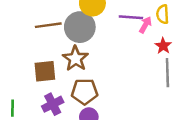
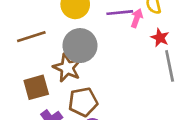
gray circle: (80, 27) -> (80, 46), moved

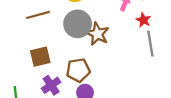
brown star: (67, 68) -> (97, 34), moved

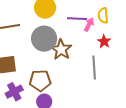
gray line: (150, 44) -> (94, 67), moved

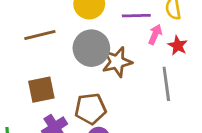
pink arrow: (89, 25) -> (155, 34), moved
brown star: (61, 50) -> (117, 62), turned 30

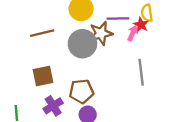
red star: (178, 45) -> (141, 25), moved
brown star: (117, 62) -> (101, 33), moved

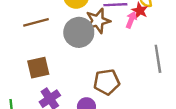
gray line: (141, 72) -> (158, 59), moved
brown pentagon: (81, 91) -> (107, 82), moved

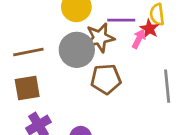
brown line: (36, 22) -> (28, 52), moved
brown pentagon: (107, 82) -> (106, 79), moved

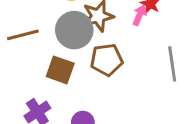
brown square: (27, 88) -> (60, 70), moved, turned 32

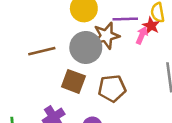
brown pentagon: (107, 60) -> (112, 88), moved

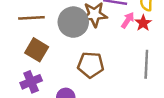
red star: (151, 26) -> (143, 23), moved
brown square: (73, 81) -> (37, 50), moved

